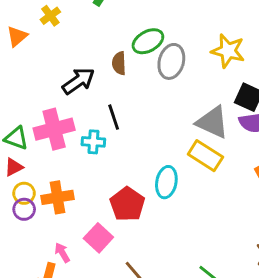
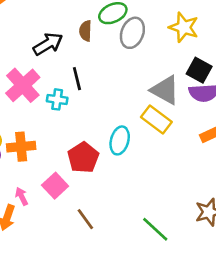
pink cross: (54, 129) -> (23, 85), turned -32

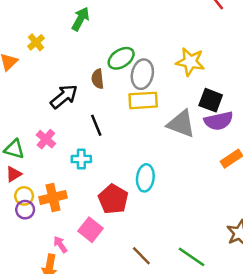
pink cross: (23, 85) -> (46, 139), size x0.6
cyan cross: (57, 99) -> (81, 159), moved
yellow rectangle: (156, 120) -> (143, 100), moved, turned -32
brown line: (85, 219) -> (141, 256), moved

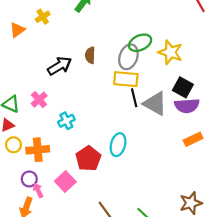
green ellipse: (121, 58) -> (140, 43), moved
black line: (96, 125) -> (134, 98), moved
cyan cross: (81, 159) -> (66, 121), turned -35
purple circle: (25, 210) -> (29, 179), moved

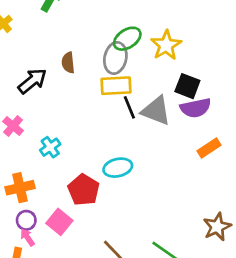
yellow star: (170, 52) -> (166, 45), turned 30
cyan ellipse: (118, 145) -> (118, 168), turned 70
purple circle: (29, 179) -> (26, 220), moved

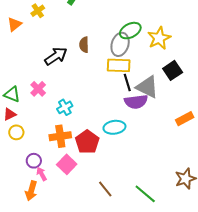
black square: (187, 86) -> (173, 70), turned 30
purple semicircle: (196, 108) -> (136, 102), moved
orange cross: (20, 188) -> (60, 136), moved
purple circle: (26, 220) -> (34, 161), moved

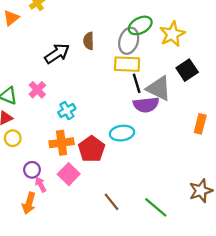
orange rectangle: (185, 119) -> (200, 124), turned -48

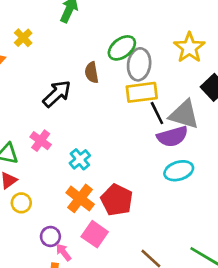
green ellipse: (140, 25) -> (122, 48), moved
cyan ellipse: (122, 133) -> (179, 171), moved
orange cross: (62, 143) -> (80, 198), turned -35

